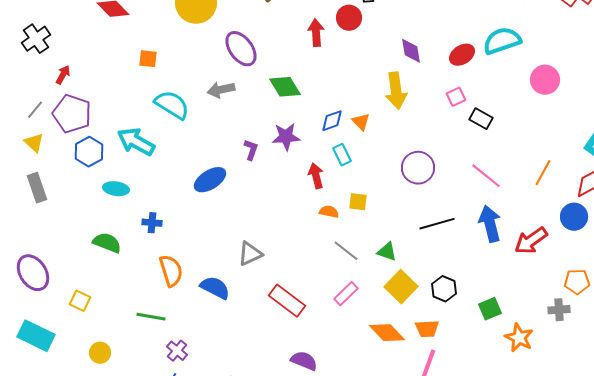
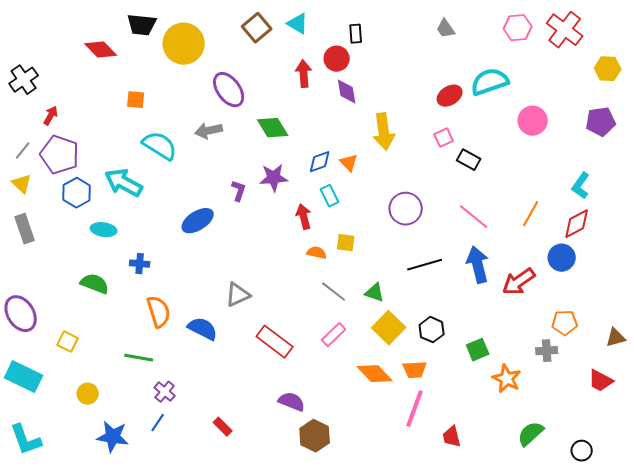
purple diamond: (411, 51) -> (347, 92), moved

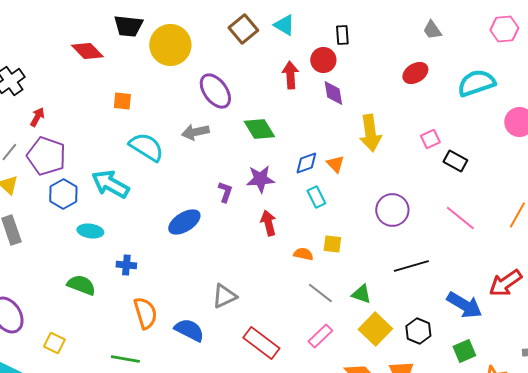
red ellipse: (450, 96) -> (415, 73), moved
red arrow: (304, 217) -> (268, 223), moved
blue arrow: (478, 265) -> (464, 305), moved, turned 135

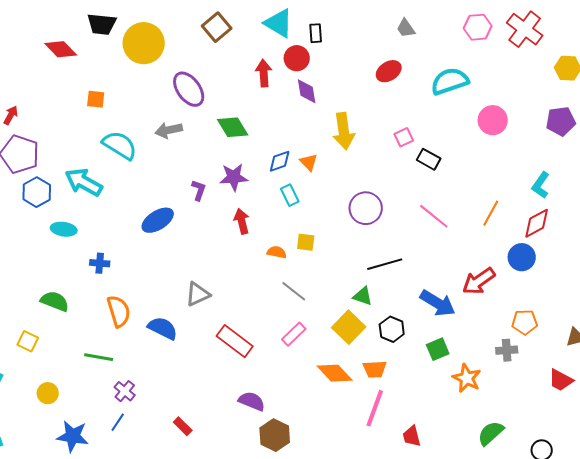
cyan triangle: (284, 25) -> (279, 23), moved, size x1.4
green semicircle: (81, 285) -> (55, 301), moved
green triangle: (361, 294) -> (363, 296), moved

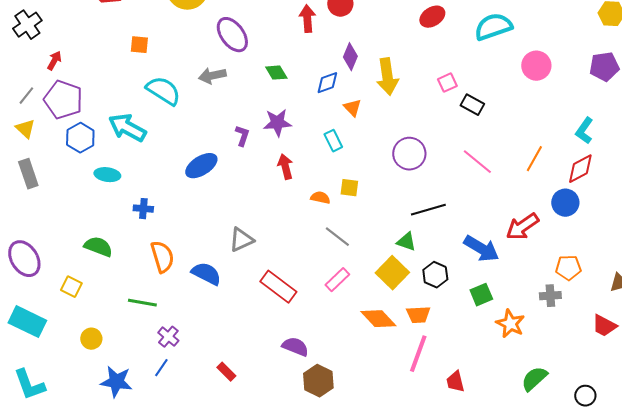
purple diamond: (307, 91) -> (350, 57), moved, turned 32
green diamond: (233, 127) -> (276, 73), size x0.7
blue diamond: (280, 161) -> (327, 83), moved

